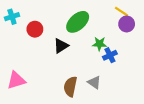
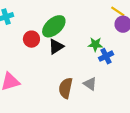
green ellipse: (78, 22) -> (54, 26), moved
red circle: (35, 29) -> (31, 39), moved

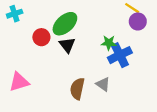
black triangle: (56, 47) -> (67, 45), turned -35
blue cross: (106, 56) -> (120, 55), size x1.5

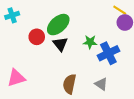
green star: (109, 43) -> (90, 42), moved
gray triangle: (103, 84) -> (101, 84), moved

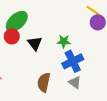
green ellipse: (58, 25) -> (17, 21), moved
blue cross: (108, 53) -> (73, 61), moved

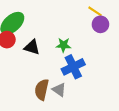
black triangle: (35, 43) -> (32, 47), turned -35
gray triangle: (75, 82) -> (59, 90), moved

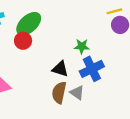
yellow line: (95, 11) -> (114, 11), turned -48
black triangle: (32, 47) -> (60, 69), moved

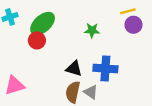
green star: (82, 46) -> (92, 30), moved
blue cross: (92, 69) -> (105, 69), turned 30

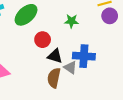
red circle: (37, 40) -> (43, 40), moved
gray triangle: (91, 92) -> (70, 67), moved

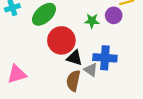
purple circle: (110, 16) -> (114, 15), moved
red circle: (43, 40) -> (61, 40), size x1.6

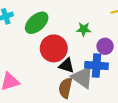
purple circle: (114, 15) -> (105, 46), moved
gray triangle: (91, 70) -> (83, 77), size x1.6

